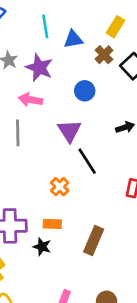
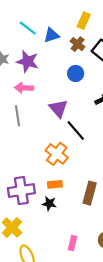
cyan line: (45, 26) -> (28, 28), turned -36
blue circle: (85, 91) -> (76, 73), moved
orange cross: (60, 187) -> (57, 154), size x1.5

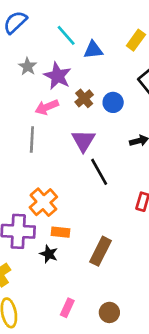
brown cross: (78, 44) -> (84, 98), moved
pink arrow: (24, 88) -> (47, 107), turned -36
orange cross: (57, 154) -> (43, 202), moved

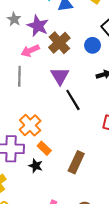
brown cross: (84, 98) -> (59, 43), size x1.5
blue circle: (113, 102) -> (93, 45), moved
orange rectangle: (60, 232) -> (44, 148), turned 40

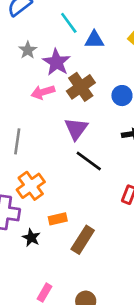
gray line: (19, 76) -> (17, 141), moved
black line: (73, 100) -> (89, 161), turned -30
orange rectangle: (44, 148) -> (58, 219), moved, turned -64

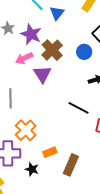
blue triangle: (94, 40) -> (57, 13), turned -42
purple triangle: (76, 129) -> (42, 74), moved
black line: (89, 161) -> (79, 108), moved

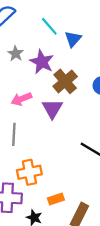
pink arrow: (24, 58) -> (21, 99), moved
orange cross: (26, 130) -> (29, 172), turned 30

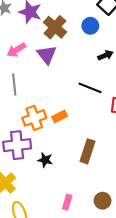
orange rectangle: (56, 199) -> (60, 116), moved

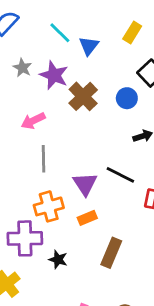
purple triangle: (47, 55) -> (85, 184), moved
gray line: (14, 84) -> (44, 159), moved
orange rectangle: (60, 116) -> (87, 218), moved

